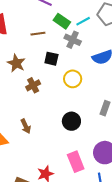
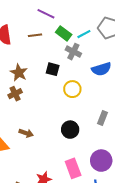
brown line: (38, 34) -> (35, 35), moved
brown cross: (33, 85) -> (15, 94), moved
brown arrow: (26, 126) -> (26, 133), turned -48

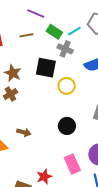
black square: (53, 69) -> (46, 68), size x1.5

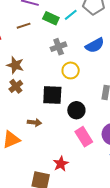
gray cross: (65, 49) -> (59, 47), moved, turned -35
black square: (46, 68) -> (52, 95), moved
pink rectangle: (72, 164) -> (84, 137), moved

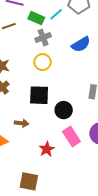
gray cross: (59, 47) -> (43, 38), moved
yellow circle: (71, 70) -> (42, 62), moved
red star: (61, 164) -> (47, 149), moved

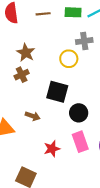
green rectangle: (36, 18) -> (73, 12), turned -35
gray cross: (43, 38) -> (84, 41), moved

